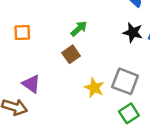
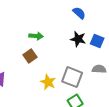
green arrow: (79, 29) -> (36, 36), turned 48

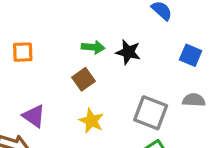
black star: (78, 39) -> (128, 52), moved
yellow star: (48, 82) -> (91, 121), moved

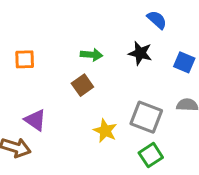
black star: (128, 52) -> (140, 53), moved
yellow star: (91, 121) -> (105, 131), moved

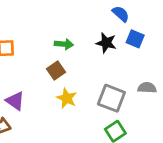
blue square: (184, 62) -> (135, 39), moved
yellow star: (105, 131) -> (67, 98), moved

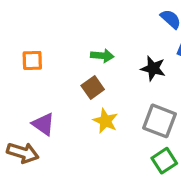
black star: (106, 43) -> (153, 68), moved

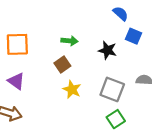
orange square: (32, 60) -> (17, 44), size x1.5
purple triangle: (43, 124) -> (16, 81), moved

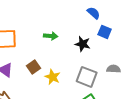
brown square: (62, 65) -> (34, 67), moved

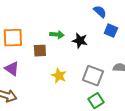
black star: (83, 44) -> (80, 41), moved
brown square: (34, 67) -> (40, 51), moved, turned 32

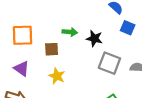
yellow star: (59, 76) -> (57, 76), moved
gray square: (93, 76) -> (109, 63), moved

